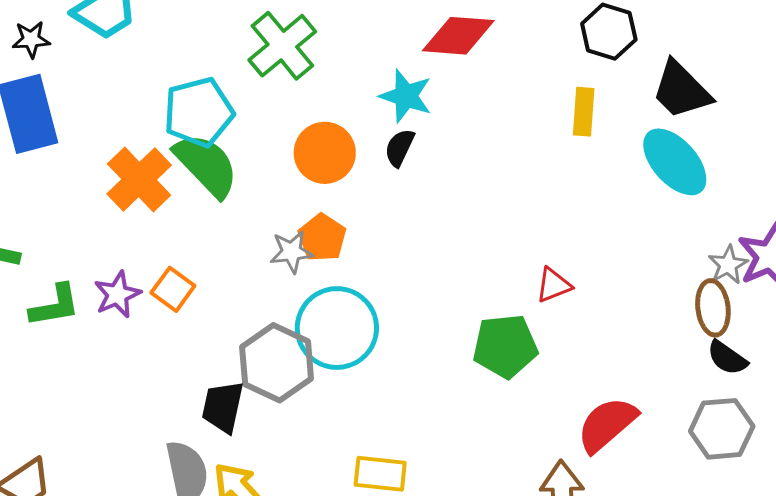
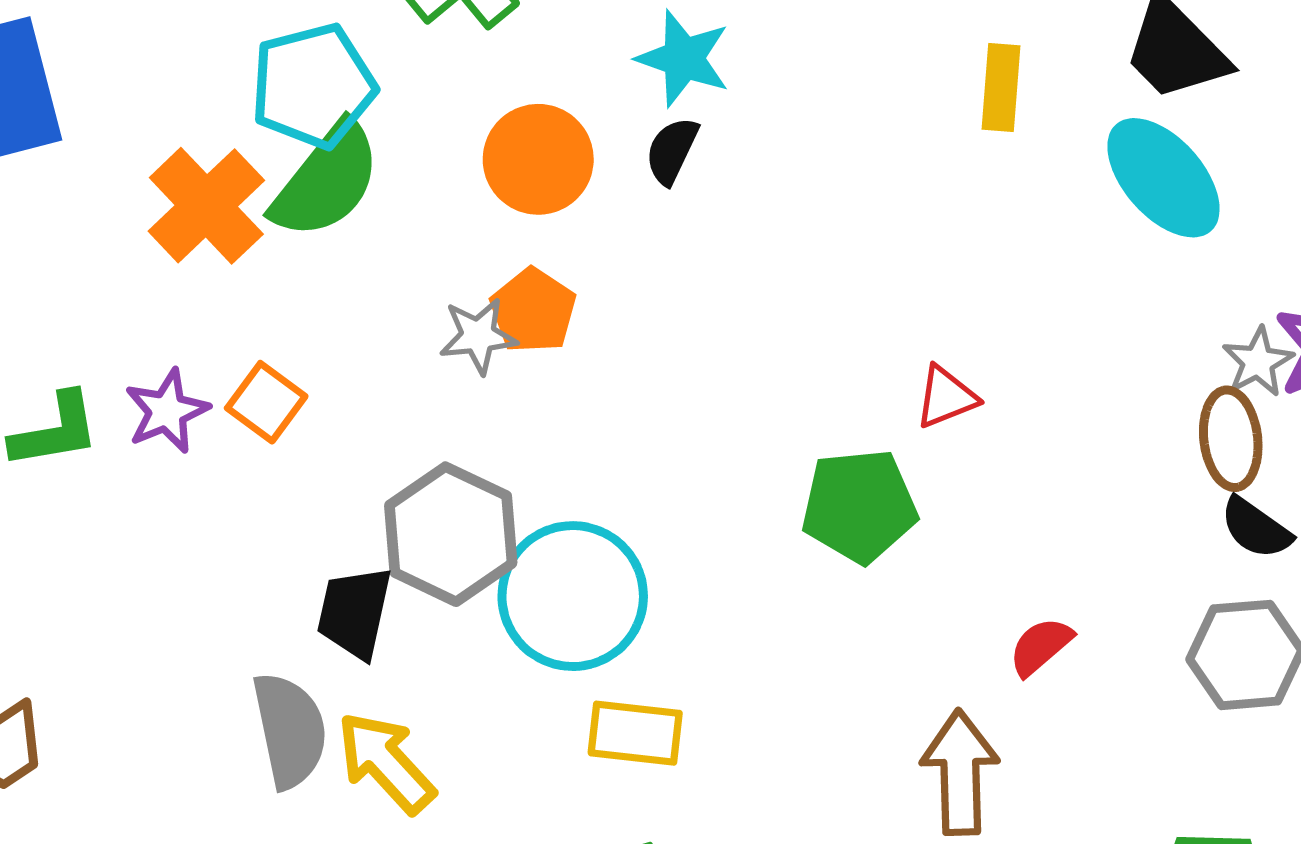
green semicircle: (206, 165) -> (326, 180), turned 82
cyan circle: (337, 328) -> (573, 596), moved
red semicircle: (607, 424) -> (1041, 646), size x0.6

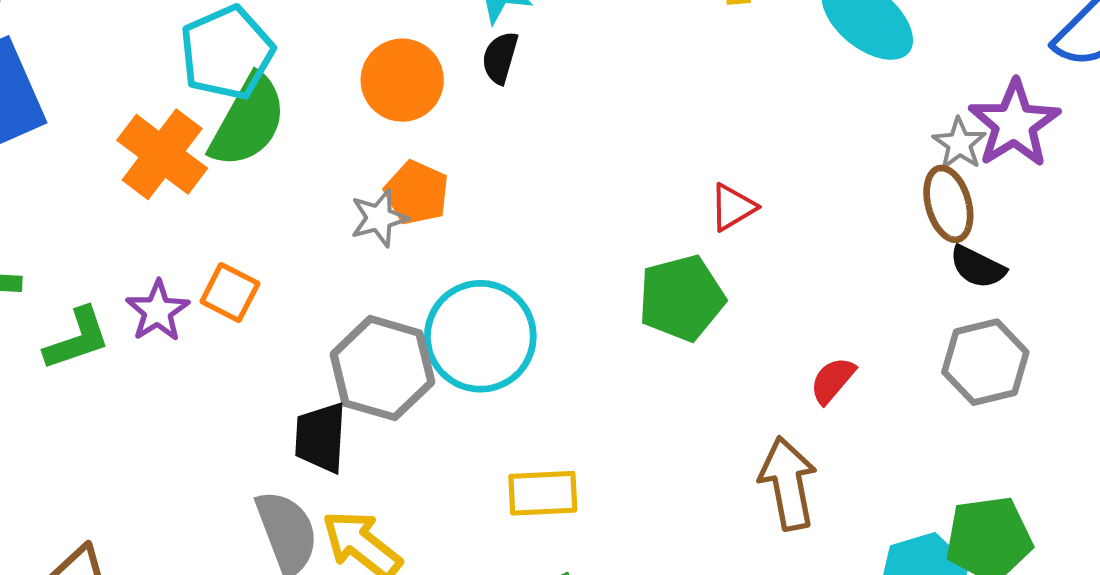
cyan circle: (573, 596) -> (480, 336), moved

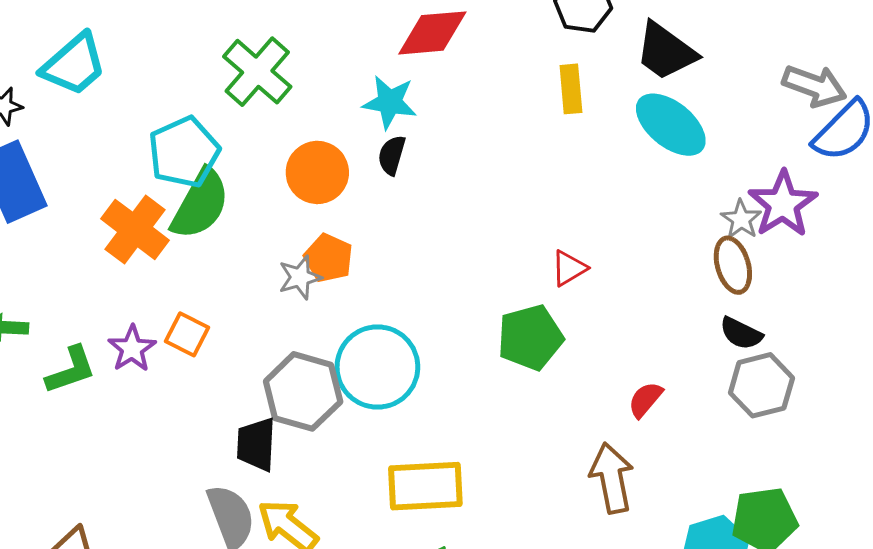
black semicircle: (978, 267) -> (741, 333), moved
yellow rectangle: (543, 493) -> (425, 486), size x1.4

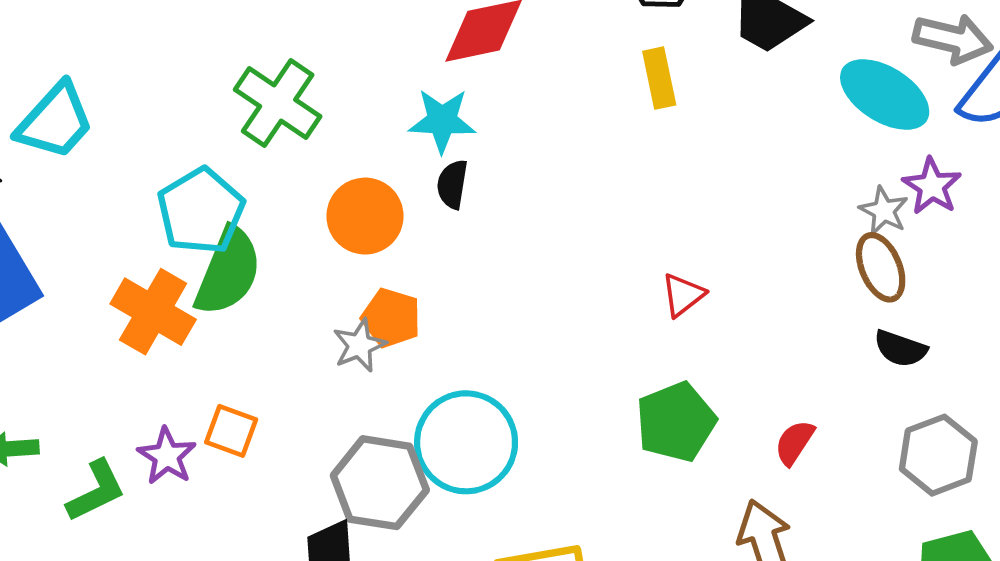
cyan ellipse: (671, 125) -> (885, 95), moved
purple star: (783, 204) -> (932, 186), size x0.7
green pentagon: (530, 337) -> (676, 422), moved
gray hexagon: (761, 385) -> (938, 455), moved

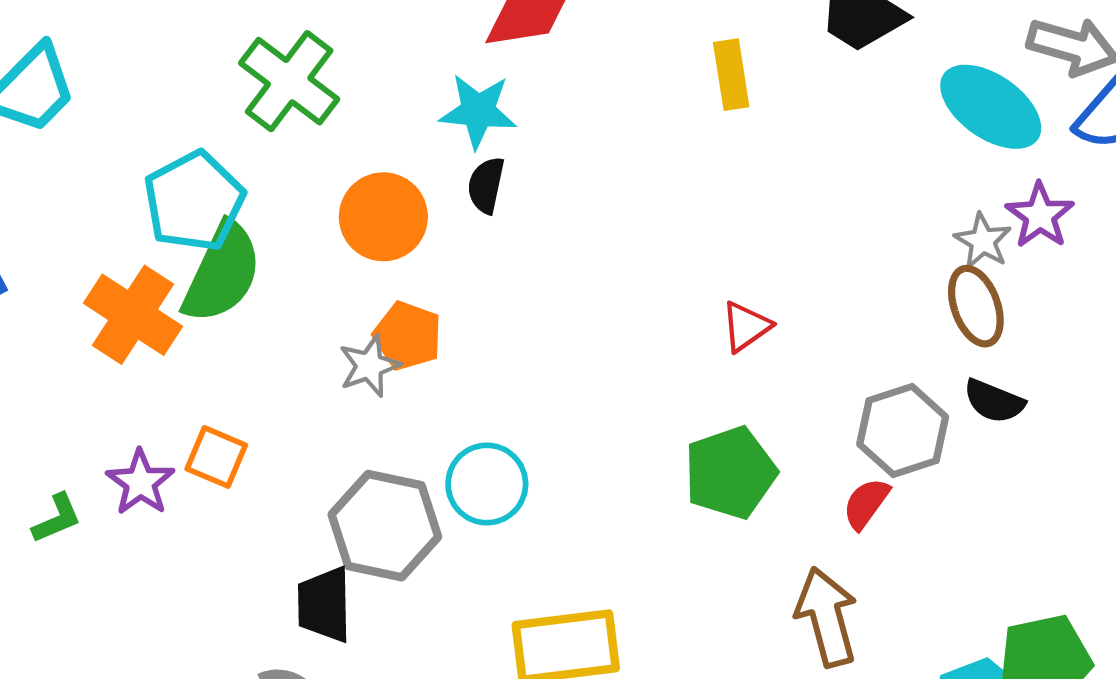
cyan circle: (466, 442) -> (487, 484), size x0.7
gray hexagon: (938, 455) -> (903, 430), moved
green L-shape: (96, 491) -> (57, 518), size x0.7

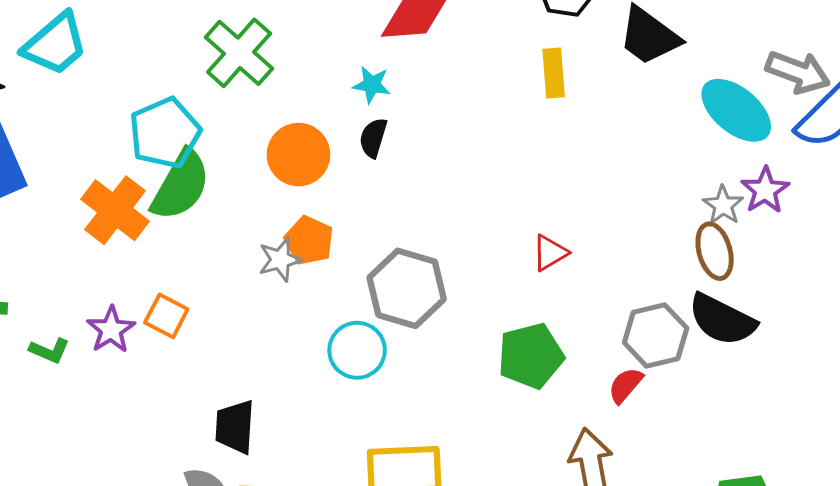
cyan star: (478, 111) -> (372, 85), size x0.7
black semicircle: (994, 401) -> (722, 320), size x1.6
green L-shape: (57, 518) -> (49, 351), turned 42
gray hexagon: (385, 526) -> (407, 288), moved

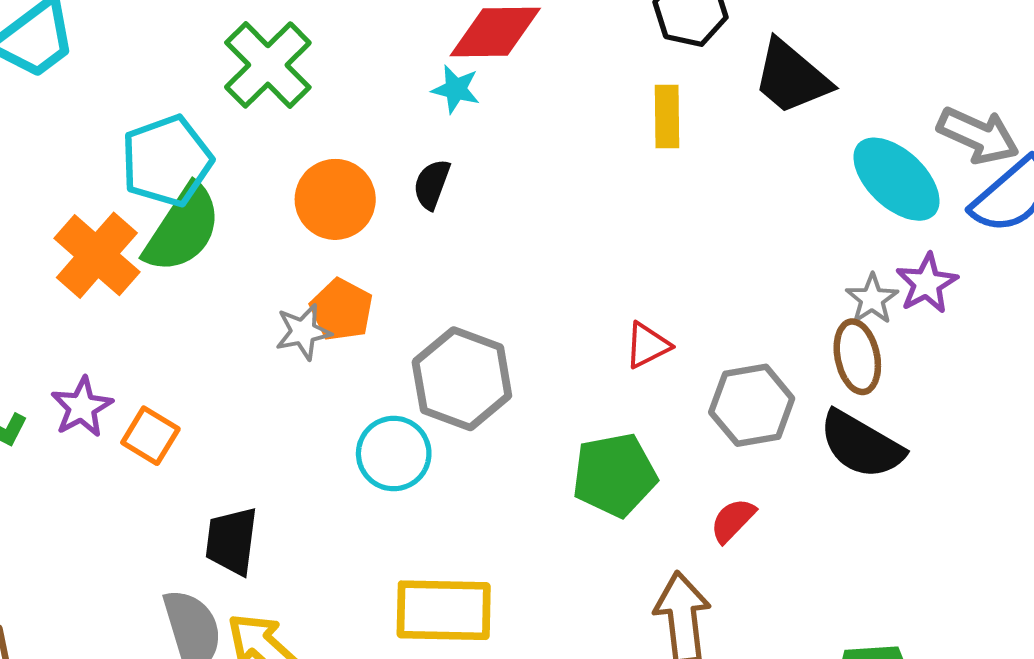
cyan star: (372, 85) -> (456, 89), moved
orange square: (166, 316) -> (150, 436), moved
gray hexagon: (656, 335) -> (752, 405), moved

